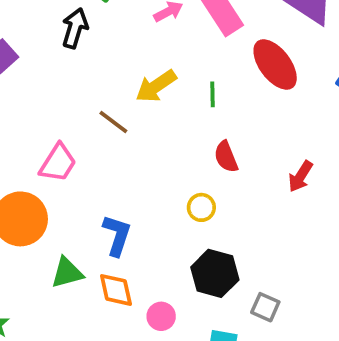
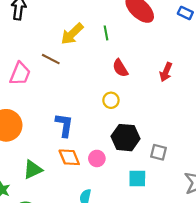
pink trapezoid: (58, 163) -> (20, 74), moved
green triangle: (67, 273) -> (33, 170), moved
pink circle: (161, 316) -> (97, 158), moved

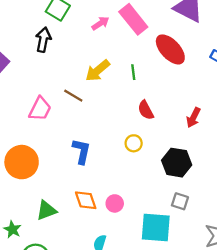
blue L-shape: (64, 125) -> (81, 151), moved
black hexagon: (126, 138) -> (177, 163), moved
cyan square: (137, 179) -> (156, 227), size x1.6

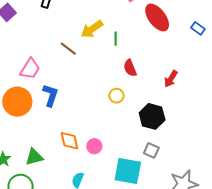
green line: (133, 72) -> (116, 39), moved
pink trapezoid: (40, 109) -> (30, 69), moved
blue L-shape: (81, 151) -> (50, 95), moved
green triangle: (46, 210) -> (34, 157), moved

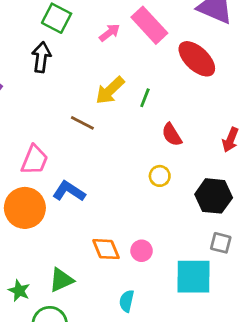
green line: (116, 39) -> (145, 98), turned 32
blue L-shape: (50, 95) -> (69, 191), turned -65

